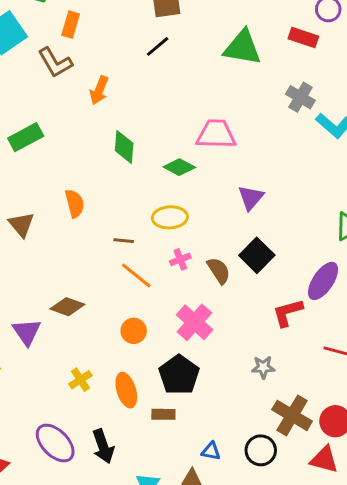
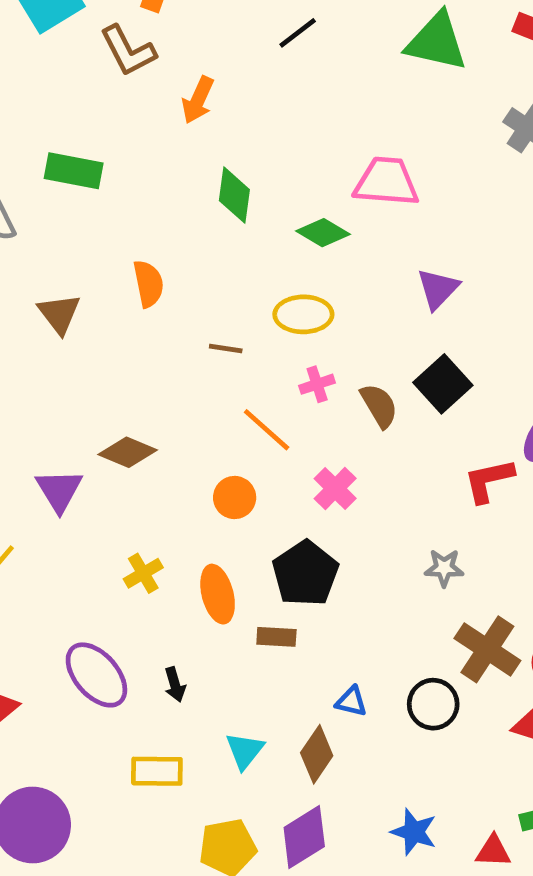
green rectangle: (26, 137) -> (74, 171), turned 36
orange line: (136, 275) -> (267, 430), moved
pink cross: (195, 322) -> (335, 489), size x0.7
black arrow: (103, 446) -> (175, 684), size x0.6

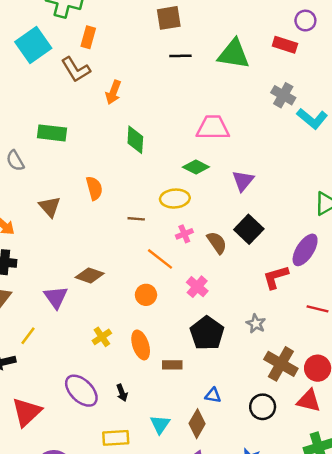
black line: (298, 33) -> (180, 56), moved, turned 40
green diamond: (323, 233) -> (196, 167), moved
gray star: (444, 568) -> (256, 324), turned 30
black pentagon: (305, 574) -> (207, 333), moved
black circle: (433, 704) -> (263, 407), moved

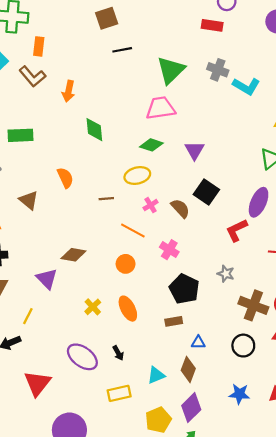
green triangle: (234, 54) -> (171, 70), moved, turned -44
brown rectangle: (172, 365) -> (174, 321), moved
cyan triangle: (160, 424) -> (156, 375), turned 42

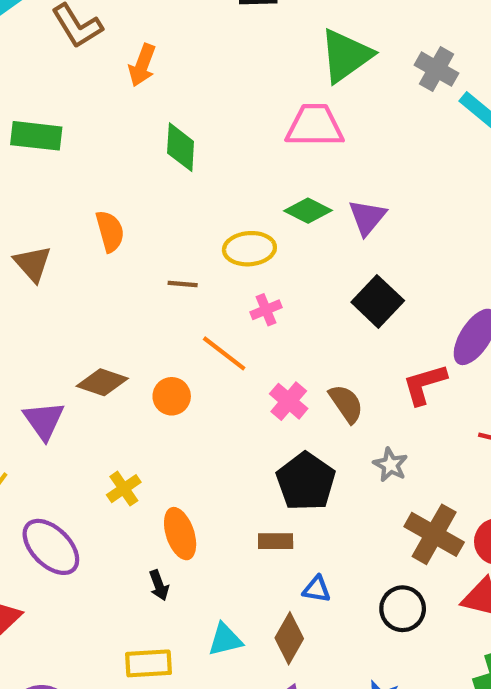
green diamond: (151, 145) -> (308, 211), moved
brown semicircle: (180, 208) -> (346, 404), moved
orange circle: (126, 264) -> (172, 396), moved
orange ellipse: (128, 309) -> (180, 534), moved
purple ellipse: (82, 357) -> (51, 547), moved

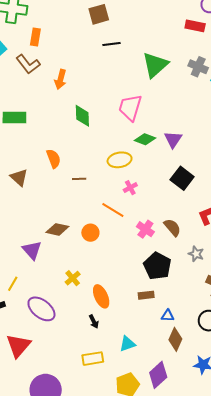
pink trapezoid: (315, 126) -> (130, 108), moved, turned -68
brown line: (183, 284) -> (79, 179), moved
brown diamond: (289, 638) -> (175, 339), moved

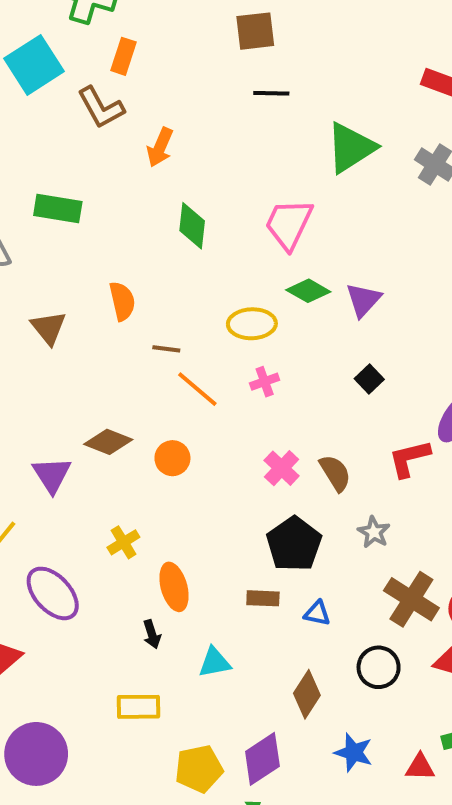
black square: (182, 178) -> (369, 379), size x0.6
orange line: (113, 210) -> (197, 389), moved
blue triangle: (168, 316) -> (317, 613), moved
cyan triangle: (127, 344) -> (215, 662), moved

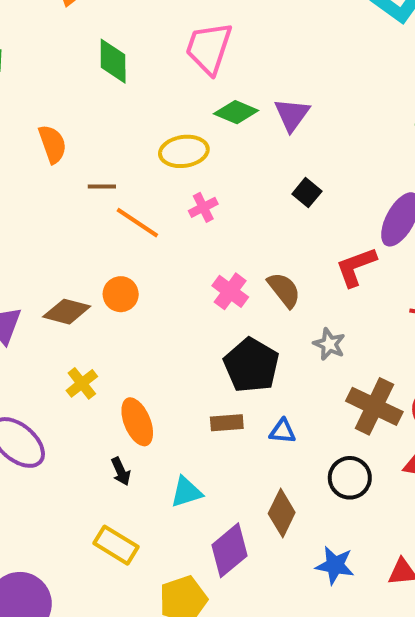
brown diamond: (108, 442) -> (67, 312), moved
yellow rectangle: (139, 707) -> (116, 545), turned 39
purple diamond: (262, 759) -> (229, 550), moved

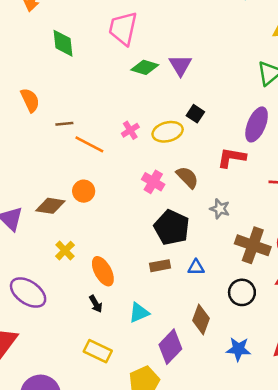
yellow ellipse: (184, 151) -> (168, 132), moved
red L-shape: (356, 267) -> (232, 158), turned 36

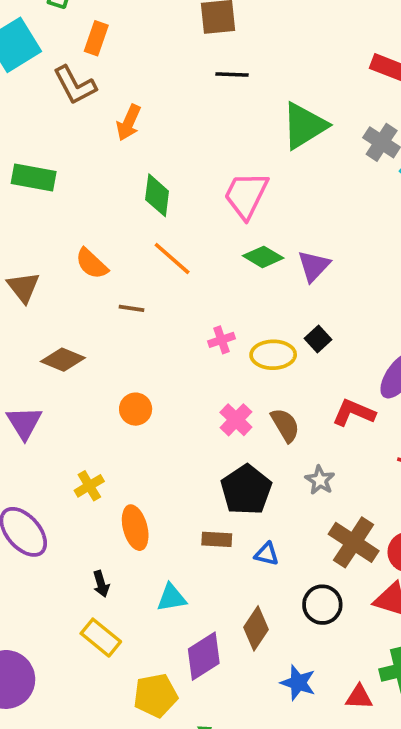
orange semicircle: (30, 100) -> (92, 264), turned 145
orange line: (89, 144) -> (172, 259), moved
brown diamond: (50, 206) -> (63, 360), moved
black arrow: (96, 304) -> (101, 584), moved

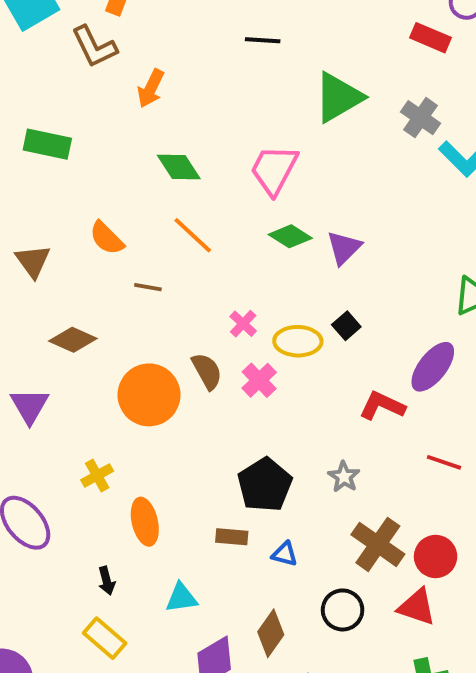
green diamond: (157, 195) -> (179, 167), turned -42
pink cross: (222, 340) -> (243, 324), turned -30
orange circle: (136, 409) -> (149, 395), size x1.8
pink cross: (236, 420) -> (259, 380), moved
brown semicircle: (285, 425) -> (207, 371), moved

